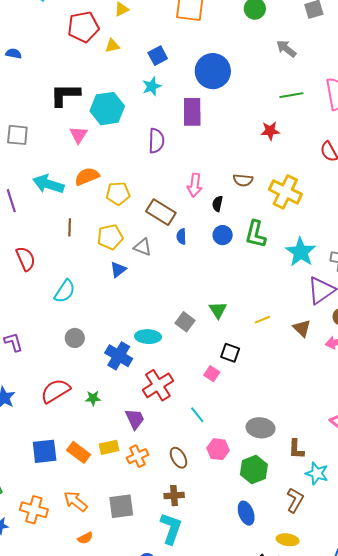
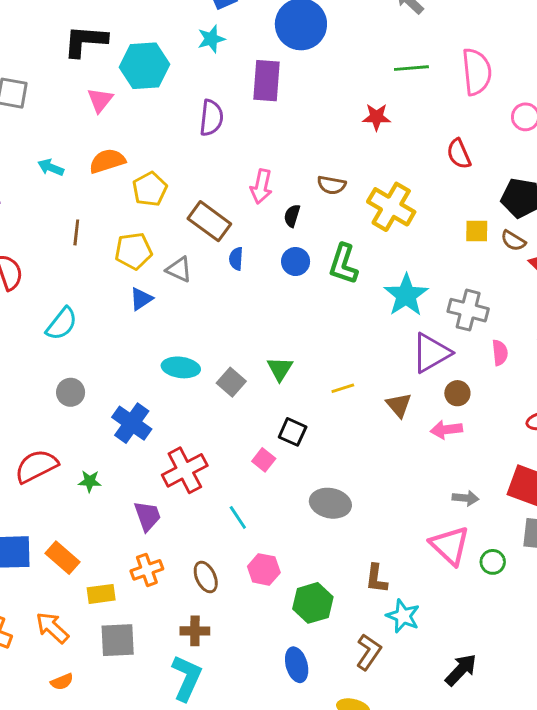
cyan arrow: (48, 184) -> (51, 167), size x0.6
yellow pentagon: (118, 193) -> (150, 189), turned -30
cyan ellipse: (148, 337) -> (181, 367), moved
gray ellipse: (261, 428) -> (330, 503), moved
yellow rectangle: (109, 447) -> (101, 594), moved

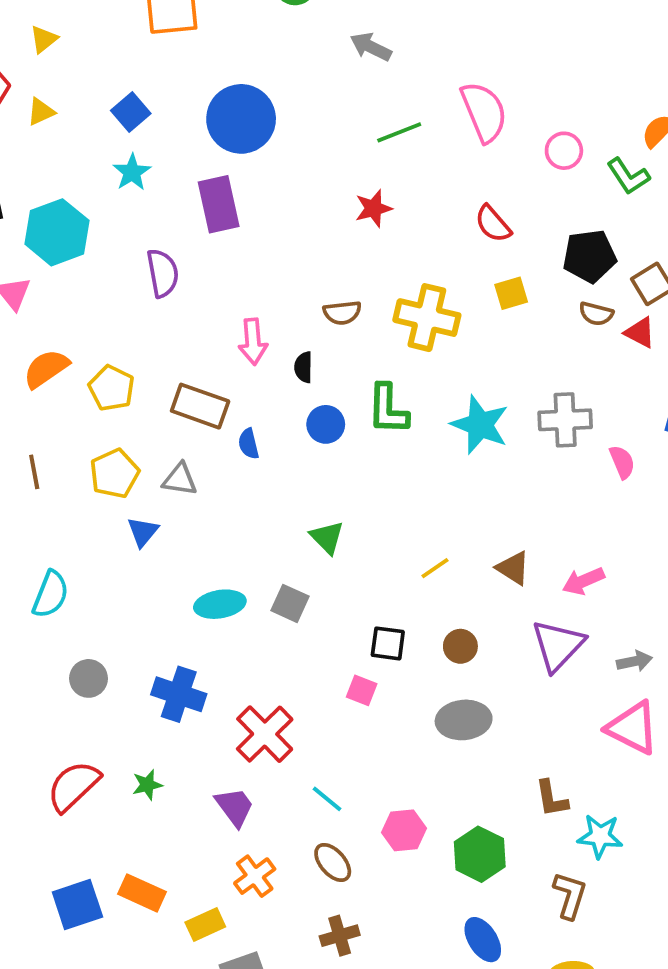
yellow square: (477, 231) -> (511, 293), moved
purple triangle: (431, 353) -> (558, 645), moved
green triangle: (280, 369) -> (327, 537), moved
brown circle: (457, 393) -> (460, 646), moved
cyan line: (238, 517) -> (327, 799), moved

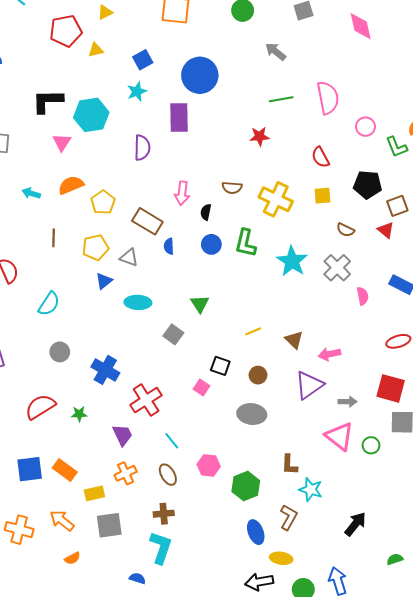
brown semicircle: (596, 314) -> (345, 230), moved
gray cross: (565, 420) -> (337, 268), turned 36
cyan ellipse: (220, 604) -> (138, 302), moved
blue ellipse: (483, 940) -> (256, 532), moved

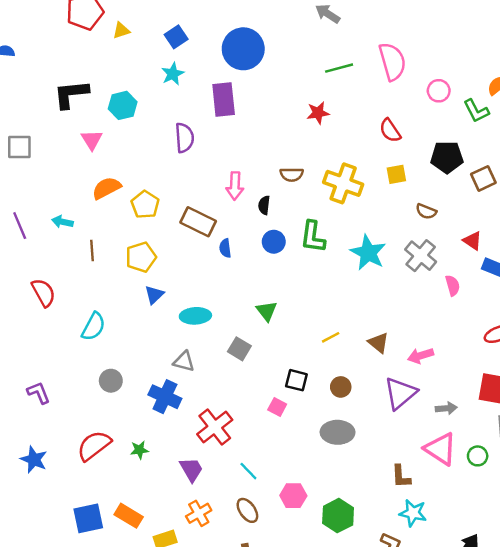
cyan hexagon: (91, 115) -> (123, 105), size x0.7
cyan arrow: (31, 193) -> (62, 222), moved
red triangle: (386, 230) -> (472, 241), moved
gray triangle: (129, 257) -> (184, 361), moved
brown L-shape: (289, 465) -> (401, 476), moved

